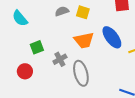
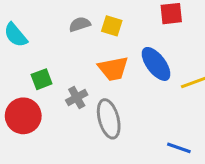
red circle: (25, 71) -> (23, 116), size x1.5

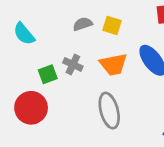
gray cross: (77, 98) -> (73, 64), moved, turned -36

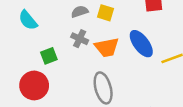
gray cross: (73, 64) -> (80, 39), moved

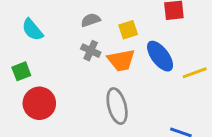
yellow square: (106, 13) -> (128, 30), moved, turned -35
green square: (49, 56) -> (21, 71), moved

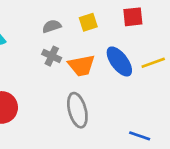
yellow square: (128, 30) -> (88, 22), moved
yellow line: (195, 73) -> (153, 63), moved

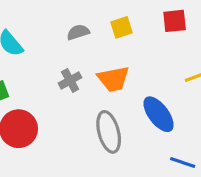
gray cross: (52, 56) -> (70, 80), moved, turned 36
blue ellipse: (119, 61) -> (159, 114), moved

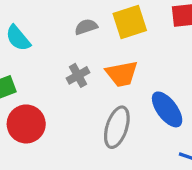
yellow square: (122, 27) -> (130, 22), size x1.5
gray ellipse: (109, 132) -> (117, 127), turned 33

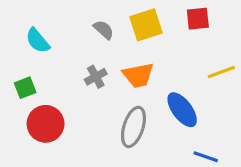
gray semicircle: (86, 27) -> (104, 30), turned 60

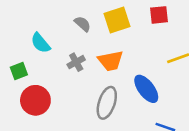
cyan semicircle: (38, 41) -> (41, 43), moved

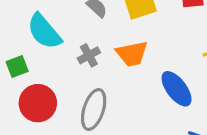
cyan semicircle: (41, 43) -> (44, 31), size x1.4
gray ellipse: (107, 103) -> (94, 109), moved

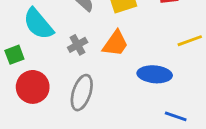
orange trapezoid: (132, 54) -> (115, 43), turned -44
blue ellipse: (177, 89) -> (155, 74), turned -48

